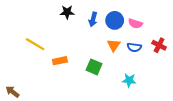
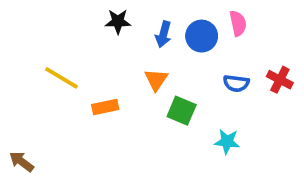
pink semicircle: (135, 24) -> (238, 23), moved, turned -120
orange triangle: (114, 45) -> (156, 80), moved
green square: (94, 67) -> (182, 111), moved

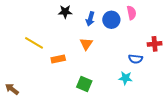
red cross: (280, 80) -> (155, 44), turned -32
blue semicircle: (236, 83) -> (136, 59), moved
green square: (182, 111) -> (84, 84), moved

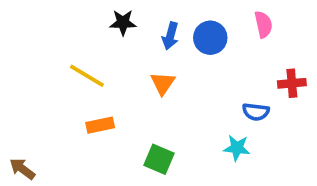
pink semicircle: (131, 13) -> (263, 24), moved
yellow line: (34, 43) -> (87, 76), moved
orange rectangle: (58, 59) -> (100, 125), moved

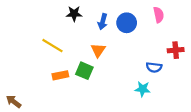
green square: (159, 159) -> (84, 71), moved

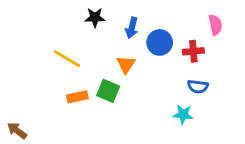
pink semicircle: (159, 15) -> (215, 25), moved
blue circle: (127, 23) -> (160, 42), moved
red cross: (176, 50) -> (193, 51), moved

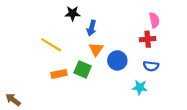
pink semicircle: (215, 25) -> (154, 20), moved
blue arrow: (132, 28) -> (92, 28), moved
blue circle: (160, 42) -> (117, 60), moved

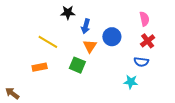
red cross: (148, 39) -> (148, 41), moved, turned -32
blue circle: (117, 60) -> (112, 37), moved
orange rectangle: (59, 74) -> (40, 67), moved

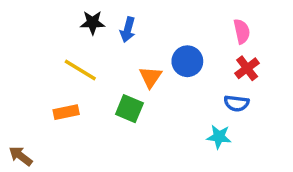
black star: (68, 13) -> (93, 23), moved
blue arrow: (86, 26) -> (128, 30), moved

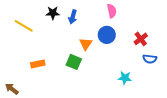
pink semicircle: (242, 31) -> (112, 11), moved
yellow line: (80, 70) -> (24, 26), moved
blue semicircle: (236, 103) -> (150, 59), moved

